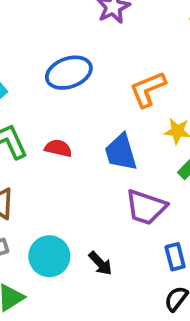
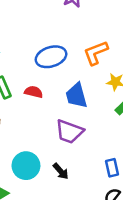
blue ellipse: (69, 73) -> (51, 57), moved
purple trapezoid: (146, 207) -> (69, 131), moved

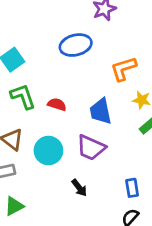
blue ellipse: (51, 57) -> (76, 45), moved
cyan circle: (26, 166) -> (48, 151), moved

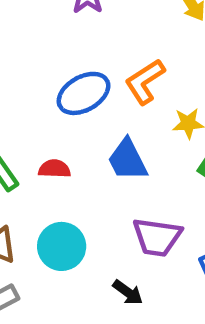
blue ellipse: (76, 45) -> (83, 93), moved
purple trapezoid: (91, 148) -> (157, 237), moved

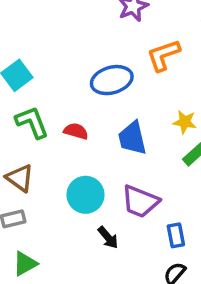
orange L-shape: (145, 81) -> (163, 55), moved
cyan circle: (62, 246) -> (85, 195), moved

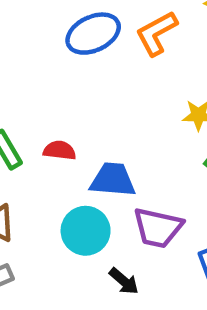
blue ellipse: (112, 80) -> (93, 34), moved
blue trapezoid: (132, 138) -> (113, 180), moved, turned 117

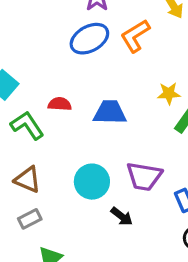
red semicircle: (60, 150) -> (60, 104), moved
blue trapezoid: (113, 180) -> (110, 112), moved

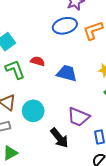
cyan circle: (92, 182) -> (33, 111), moved
black arrow: (122, 216) -> (59, 138), size x1.5

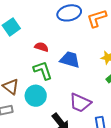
green L-shape: (15, 69) -> (43, 70), moved

